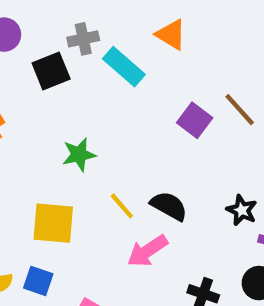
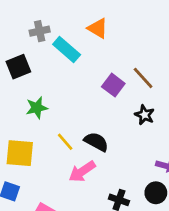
black square: (51, 71) -> (18, 67), moved
black star: (242, 210) -> (145, 115), moved

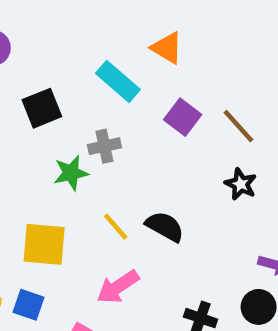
gray cross: (40, 31) -> (104, 146), moved
purple square: (113, 85) -> (183, 117), moved
pink arrow: (82, 172) -> (118, 287), moved

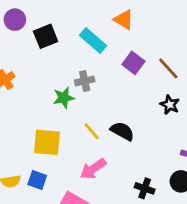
black square: (42, 108) -> (46, 36), moved

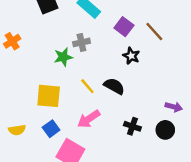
black star: (170, 105) -> (131, 56), moved
blue square: (37, 180) -> (51, 129), moved, turned 35
black cross: (145, 188) -> (132, 126), moved

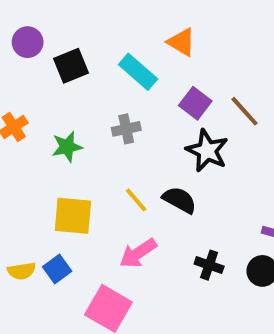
black star: (131, 56) -> (207, 151), size x1.5
green star: (63, 57) -> (67, 147), moved
blue square: (51, 129) -> (57, 269), moved

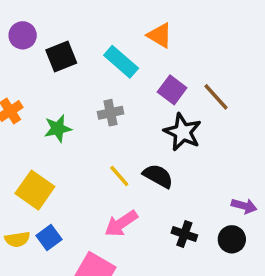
yellow square: (73, 216) -> (35, 190), moved, turned 30

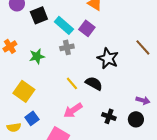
cyan rectangle: (121, 62) -> (64, 25), moved
purple square: (172, 90) -> (87, 28), moved
brown line: (216, 97) -> (143, 47), moved
yellow semicircle: (17, 239) -> (14, 127), moved

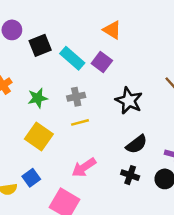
gray cross: (67, 47) -> (76, 97), moved
yellow line: (72, 83) -> (80, 122), moved, turned -64
black semicircle: (94, 83) -> (137, 144), moved, turned 114
yellow square: (24, 91) -> (39, 137), moved

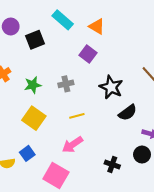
cyan rectangle: (72, 58) -> (63, 20), moved
yellow line: (80, 122) -> (77, 116), moved
black semicircle: (137, 144) -> (128, 113), moved
black cross: (130, 175) -> (112, 164), moved

